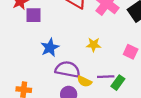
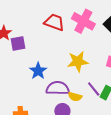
yellow star: (94, 45) -> (78, 61), size x1.5
purple line: (106, 77) -> (94, 89), turned 63

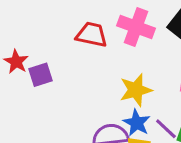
blue star: (38, 71) -> (137, 123), moved

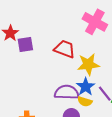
red trapezoid: (92, 35) -> (65, 49), moved

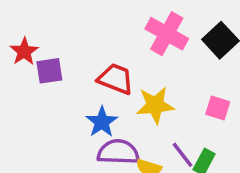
blue star: (86, 87) -> (102, 122), moved

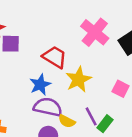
yellow star: (155, 105) -> (78, 80), turned -30

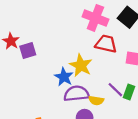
red trapezoid: (55, 57) -> (106, 44), moved
yellow star: (78, 80) -> (81, 65), moved

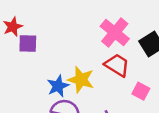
yellow star: (81, 65) -> (81, 80), turned -30

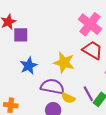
blue star: (58, 86) -> (29, 66), moved

